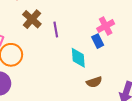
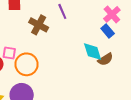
purple line: (56, 29) -> (62, 11), moved
brown semicircle: (94, 82) -> (105, 59), moved

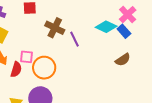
purple line: (62, 11) -> (75, 39), moved
cyan diamond: (93, 52) -> (106, 27), moved, turned -45

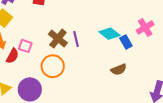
pink cross: (128, 15) -> (145, 27), moved
brown cross: (55, 28) -> (58, 39), moved
orange circle: (44, 68) -> (53, 66), moved

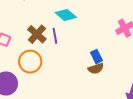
cyan diamond: (110, 34) -> (66, 15), moved
blue rectangle: (126, 42) -> (96, 57), moved

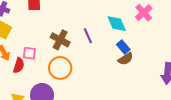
cyan diamond: (66, 15) -> (117, 24), moved, turned 40
purple line: (55, 36) -> (88, 36), moved

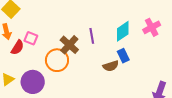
cyan diamond: (117, 24) -> (123, 31), turned 65
brown cross: (60, 40) -> (69, 45), moved
brown semicircle: (126, 59) -> (111, 66), moved

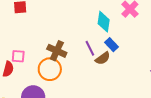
cyan diamond: (123, 31) -> (104, 22), turned -30
purple line: (92, 36) -> (90, 48), moved

